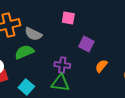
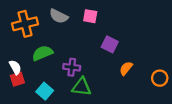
gray semicircle: (33, 34) -> (59, 16), moved
purple cross: (62, 65) -> (72, 67), moved

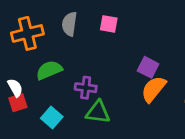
gray semicircle: (59, 16) -> (69, 24), turned 72
purple square: (110, 44) -> (148, 67), moved
orange semicircle: (126, 68) -> (154, 89), size x1.5

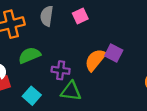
pink square: (109, 24) -> (80, 16), turned -35
orange semicircle: (154, 89) -> (95, 60), moved

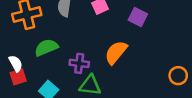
purple square: (114, 53) -> (138, 17), moved

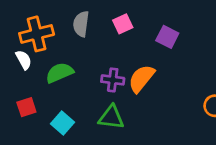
white semicircle: (16, 63) -> (24, 60), moved
purple cross: (79, 63) -> (113, 80), moved

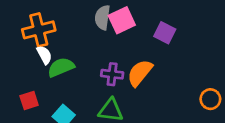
gray semicircle: (81, 24) -> (102, 17), moved
pink square: (123, 24) -> (122, 20), size x1.4
white semicircle: (24, 60) -> (44, 55), moved

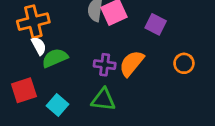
orange circle: (210, 99) -> (184, 63), moved
red square: (29, 100) -> (24, 90), size x1.4

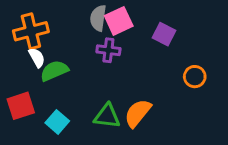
orange semicircle: (132, 63) -> (138, 113), moved
purple cross: (105, 65) -> (108, 50), moved

